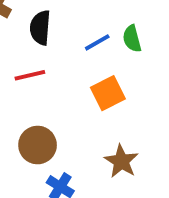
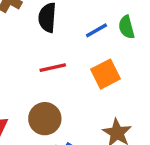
red line: (30, 75) -> (53, 68), moved

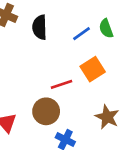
red line: (53, 68) -> (62, 84), moved

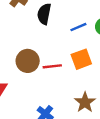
brown circle: (46, 111) -> (28, 61), moved

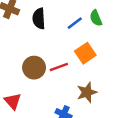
brown star: (85, 102) -> (87, 92), moved, turned 30

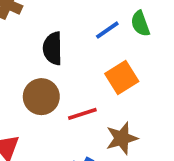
black semicircle: (39, 19) -> (53, 48), moved
red line: (59, 67) -> (82, 114), moved

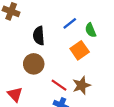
green semicircle: (140, 24) -> (91, 30), moved
red line: (82, 114) -> (59, 85), moved, turned 56

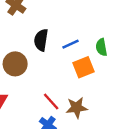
blue line: (70, 23) -> (70, 44), moved
brown circle: (34, 64) -> (15, 64), moved

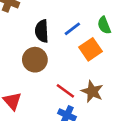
brown circle: (15, 64) -> (35, 60), moved
brown star: (77, 108) -> (92, 91), turned -30

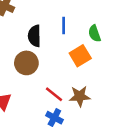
blue line: (72, 29) -> (64, 25), moved, turned -56
brown star: (92, 91) -> (80, 96), turned -30

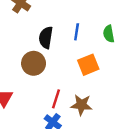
green semicircle: (94, 33) -> (109, 34), moved
red line: (54, 94) -> (56, 99), turned 60

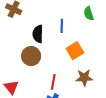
green semicircle: (109, 34) -> (89, 14), moved
brown star: (81, 105) -> (84, 78), moved

